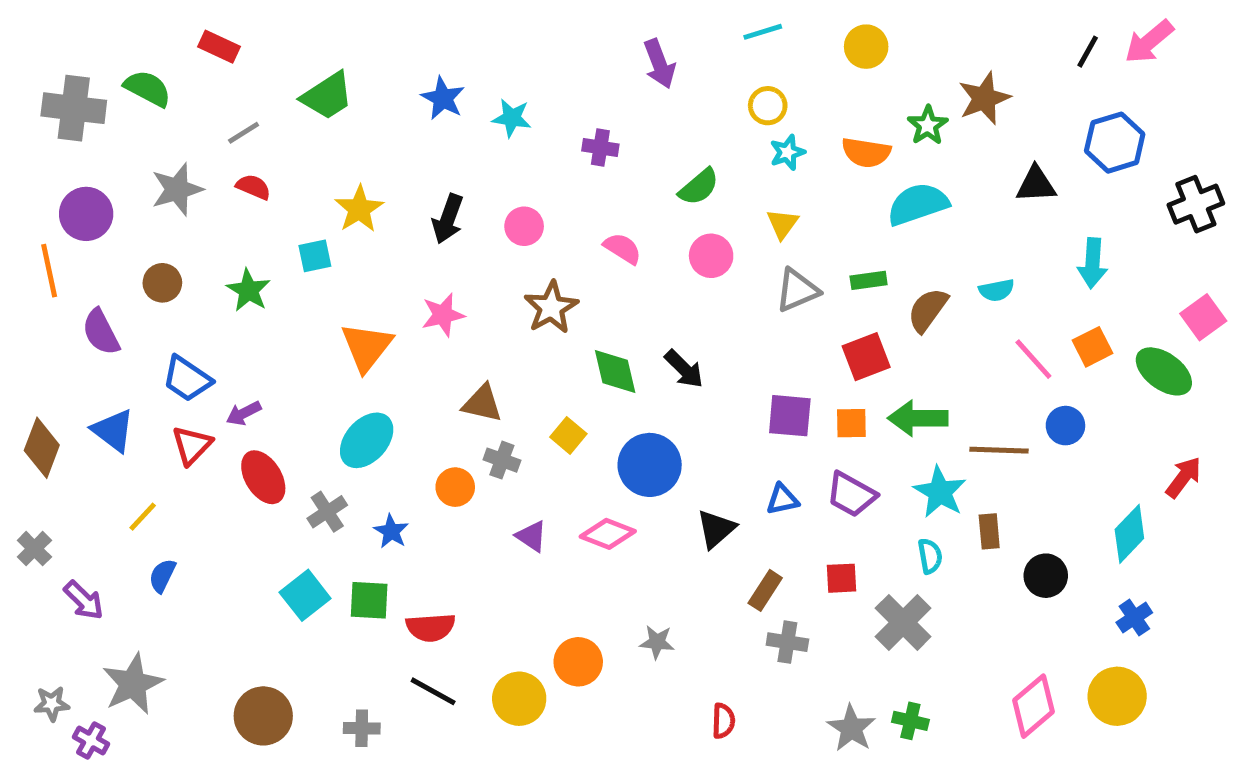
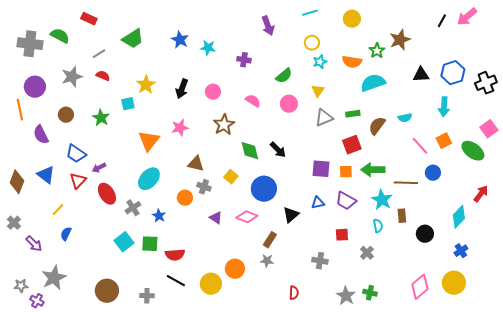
blue hexagon: (1115, 143) -> (453, 73), moved
brown rectangle: (765, 590) -> (270, 240), moved
gray cross: (903, 622) -> (367, 253), size x0.6

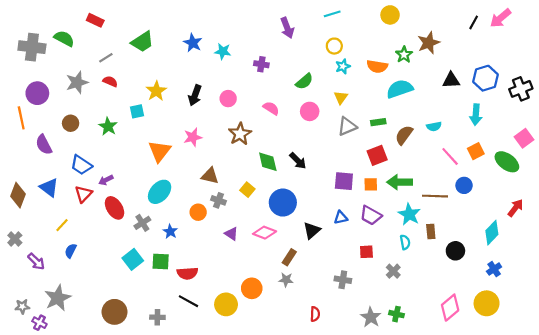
yellow circle: (352, 19) -> (390, 15), moved

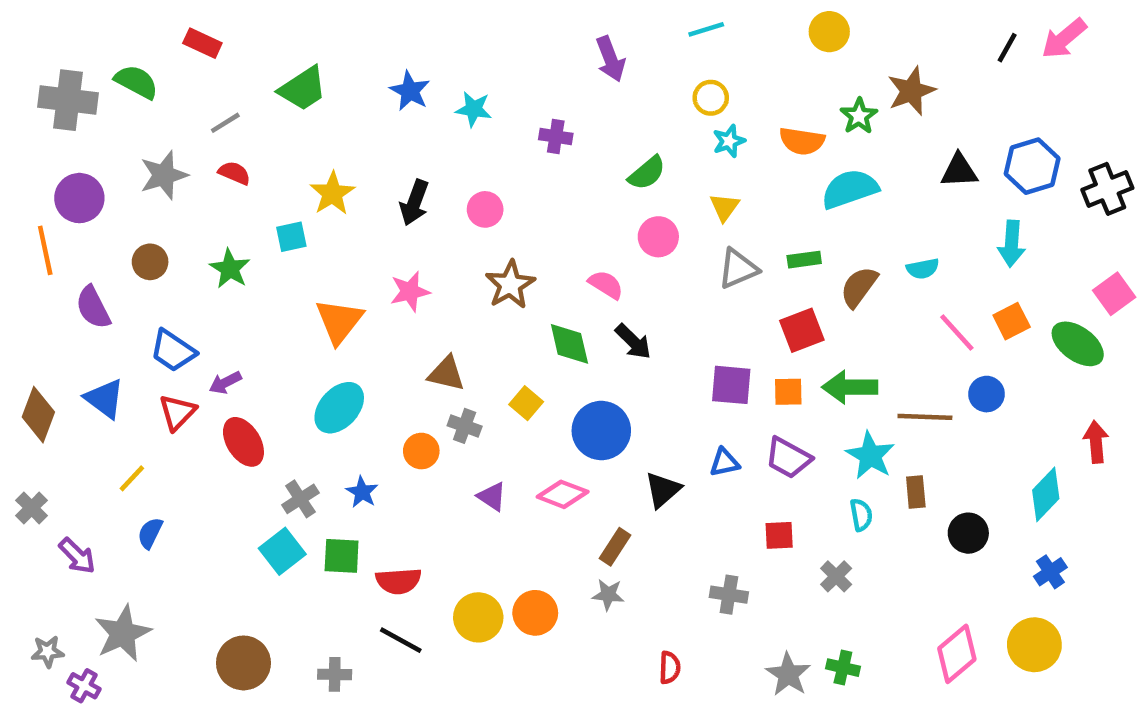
pink semicircle: (271, 108) -> (606, 285), moved
red arrow: (515, 208) -> (1096, 442), turned -42
gray cross: (142, 223) -> (300, 499), moved
yellow circle: (226, 304) -> (478, 617), moved

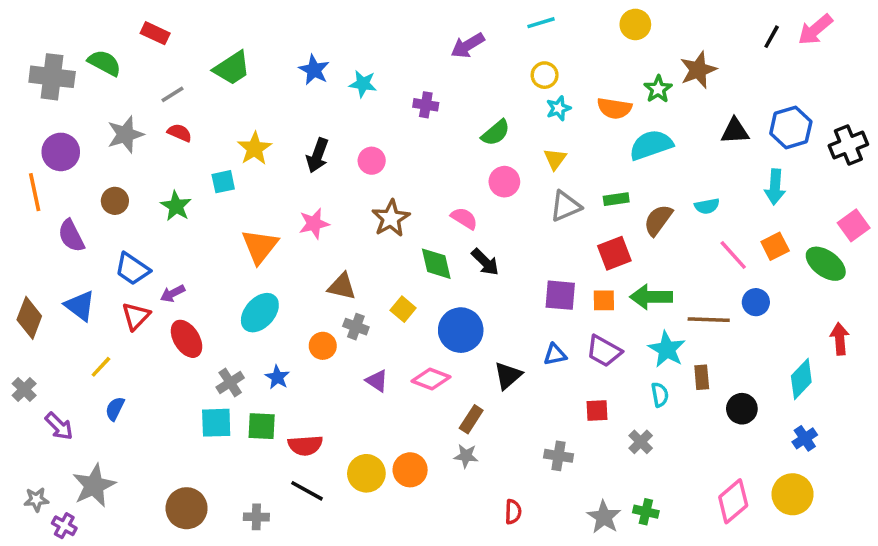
purple arrow: (610, 59) -> (468, 45), turned 80
cyan square: (282, 551) -> (216, 423), turned 36

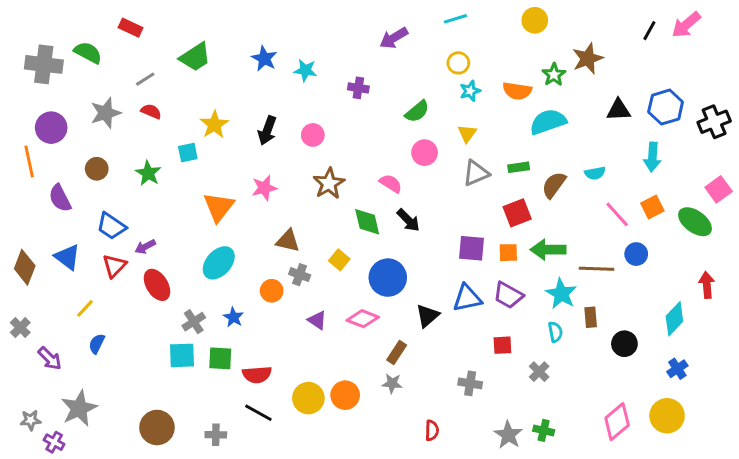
blue triangle: (555, 355) -> (467, 298), size x1.5

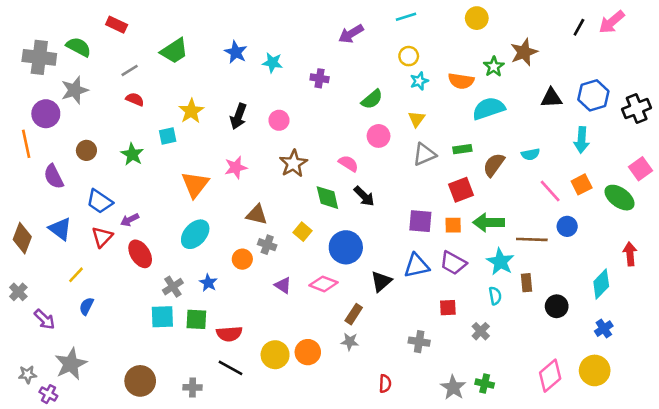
gray star: (106, 113) -> (75, 90), moved

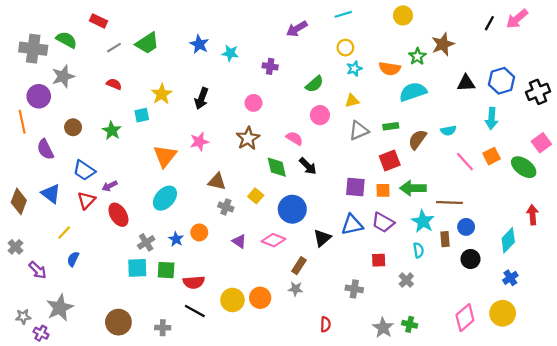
gray line: (130, 70) -> (114, 48), moved
yellow triangle: (417, 119) -> (352, 101), turned 40
pink circle: (279, 120) -> (254, 103), moved
blue circle: (567, 226) -> (466, 227), moved
orange circle: (242, 259) -> (199, 232), moved

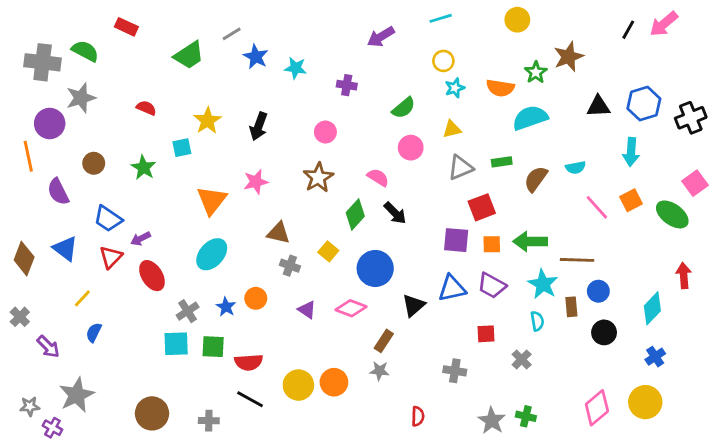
gray line: (114, 48) -> (232, 34), moved
red square: (390, 160) -> (482, 207), moved
green diamond: (277, 167) -> (355, 214), turned 55

